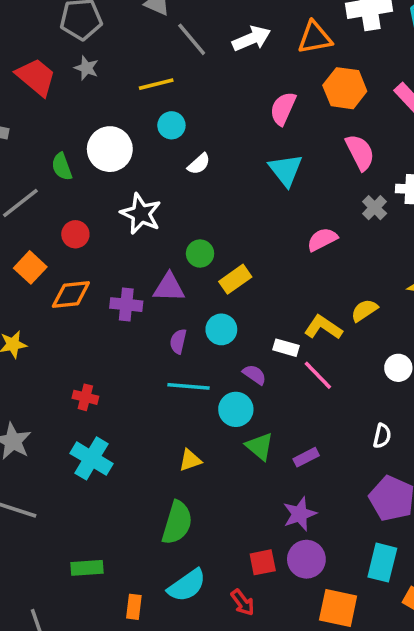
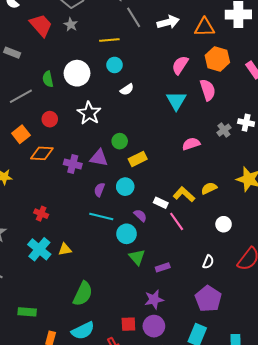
pink semicircle: (360, 152) -> (208, 90), moved
yellow triangle: (190, 460) -> (65, 249), moved

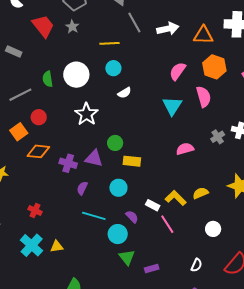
red circle: (50, 119) -> (39, 117), moved
yellow rectangle: (138, 159) -> (132, 161), turned 30
purple semicircle: (99, 190) -> (82, 188), moved

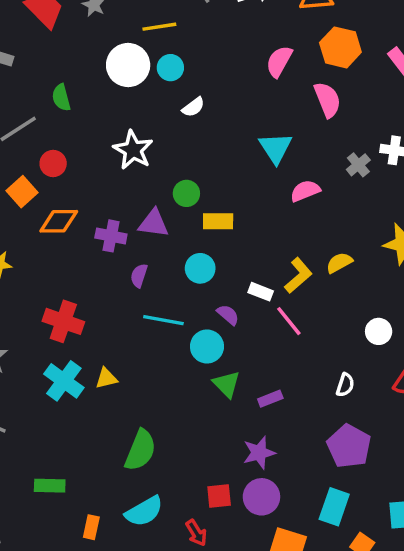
white circle: (76, 75) -> (128, 65), moved
cyan triangle: (172, 106) -> (276, 148), moved
yellow L-shape: (176, 198) -> (298, 275), turned 100
red cross: (35, 210) -> (63, 321), size x1.6
white circle: (213, 229) -> (379, 331), moved

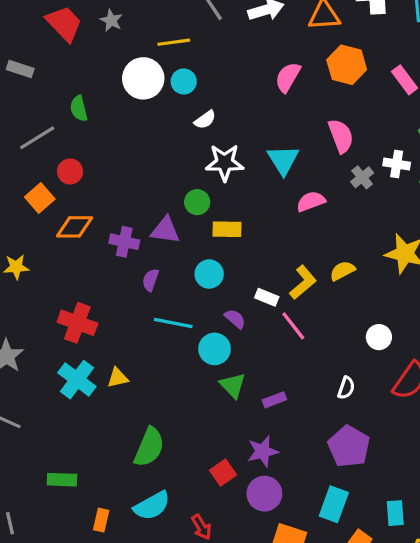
pink semicircle: (327, 100) -> (341, 136), moved
white star: (133, 150) -> (225, 163), moved, turned -30
red square: (219, 496) -> (223, 473), moved, turned -30

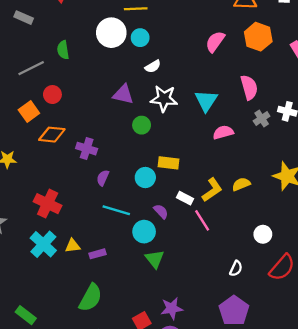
yellow rectangle: (227, 229) -> (168, 163), moved
purple triangle: (165, 230) -> (123, 94), moved
purple rectangle: (274, 400) -> (98, 254), moved
green rectangle: (62, 480) -> (26, 315), turned 30

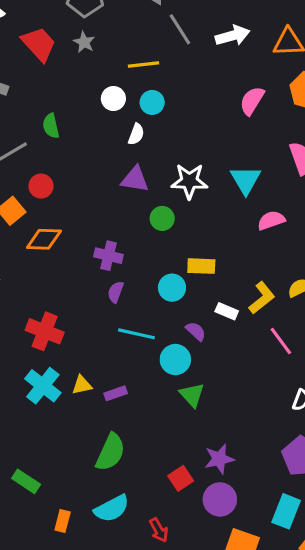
white circle: (111, 33) -> (113, 99), size x0.6
white semicircle: (153, 66) -> (136, 134), moved, turned -35
purple cross: (87, 149) -> (108, 256), moved
pink line: (202, 220) -> (281, 341), moved

